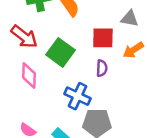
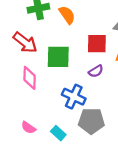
green square: (61, 52) -> (58, 57), turned -35
purple semicircle: (102, 68) -> (96, 71), turned 56

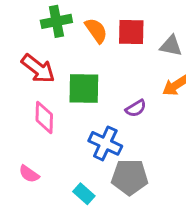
red square: (97, 44) -> (131, 32), moved
pink semicircle: (28, 128) -> (29, 174), moved

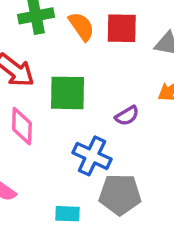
cyan rectangle: (84, 194) -> (67, 214), turned -40

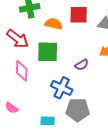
orange semicircle: (81, 26) -> (54, 24), moved, turned -42

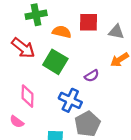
green square: (48, 52) -> (55, 62), turned 30
pink diamond: (22, 71) -> (28, 96), moved
gray pentagon: (78, 110) -> (87, 124), turned -30

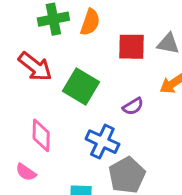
red square: (88, 22) -> (131, 47), moved
orange semicircle: (62, 32) -> (90, 22), moved, turned 96

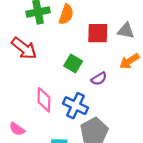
green square: (81, 86) -> (73, 64), moved, size x0.7
pink diamond: (41, 135) -> (44, 100), moved

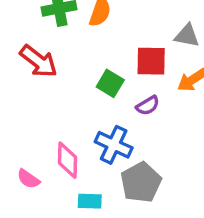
red square: (98, 33) -> (151, 61), moved
pink diamond: (44, 100) -> (68, 160), moved

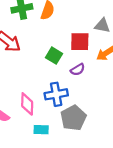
blue cross: (114, 145) -> (56, 94), turned -35

